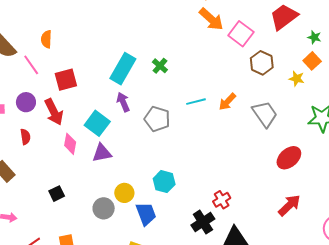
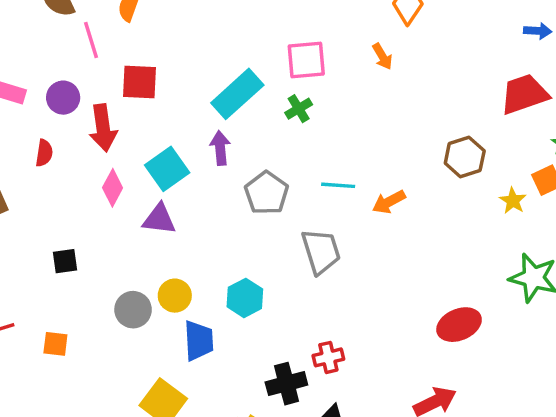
orange arrow: (211, 19) -> (382, 56), moved, size x0.6
pink square: (241, 34) -> (306, 60), moved, turned 30
gray trapezoid: (265, 114) -> (321, 251), moved

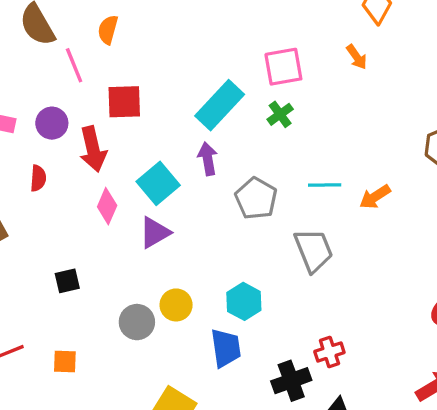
purple triangle: (159, 219) -> (155, 233), turned -32
blue trapezoid: (199, 341) -> (226, 348), moved

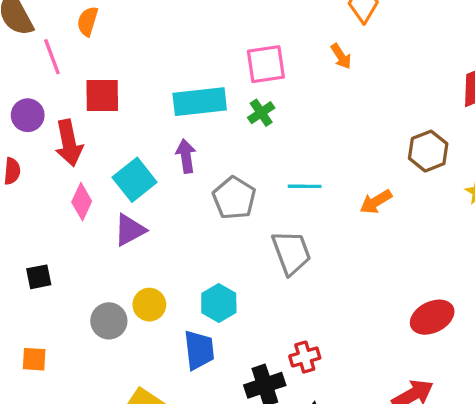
cyan rectangle: (220, 105) -> (200, 102), turned 39
orange arrow: (375, 197) -> (376, 202), moved

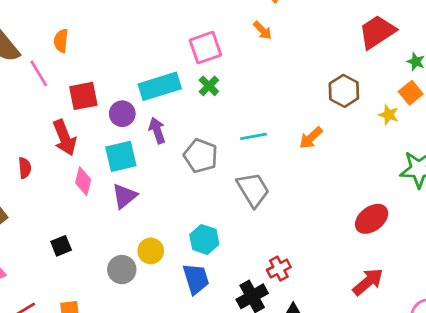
purple circle: (28, 115) -> (122, 114), moved
cyan square: (135, 180) -> (121, 156), turned 36

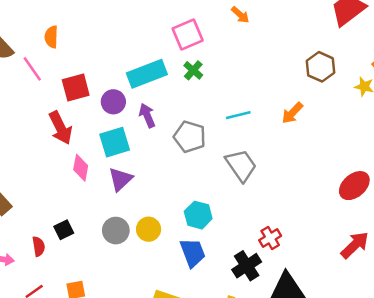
red semicircle: (25, 168) -> (39, 246), moved
gray circle: (122, 270) -> (116, 231), moved

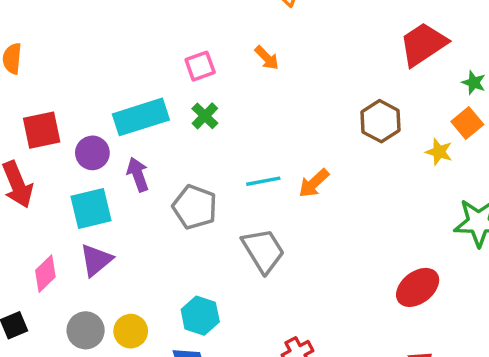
orange arrow: (240, 15) -> (267, 58), moved
pink square: (188, 34) -> (200, 66), size x0.7
orange arrow: (292, 113) -> (314, 183), moved
pink diamond: (81, 168) -> (45, 274), moved, turned 32

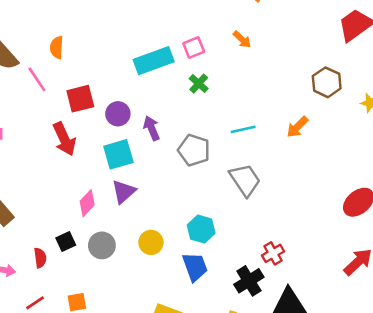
cyan rectangle: (141, 117) -> (154, 61), moved
orange arrow: (314, 183) -> (297, 127), moved
gray circle: (86, 330) -> (102, 245), moved

